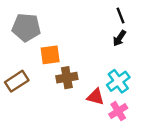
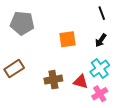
black arrow: (119, 38) -> (101, 40), moved
orange square: (50, 55) -> (67, 39), moved
brown cross: (67, 78) -> (53, 80), moved

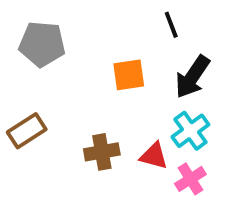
black line: (102, 13) -> (171, 25), moved
black arrow: (101, 40) -> (192, 77), size x1.6

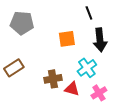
black arrow: (192, 77) -> (100, 40), turned -40
cyan cross: (190, 131) -> (87, 68), moved
red triangle: (154, 156) -> (72, 89), moved

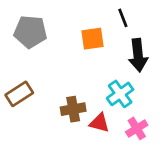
orange square: (67, 39) -> (92, 39), moved

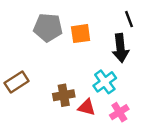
black line: (123, 18) -> (129, 19), moved
gray pentagon: (30, 32) -> (48, 28), moved

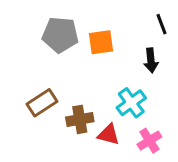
black arrow: (120, 48) -> (151, 60), size x0.7
brown rectangle: (17, 82) -> (42, 103), moved

